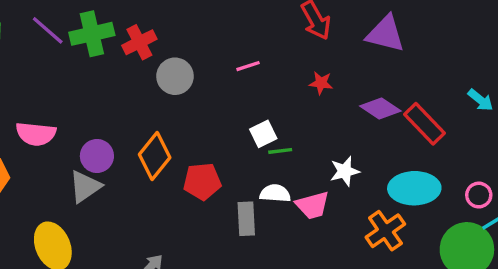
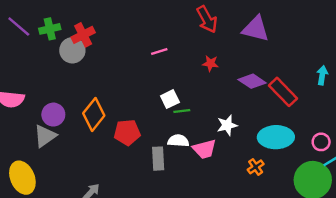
green cross: (92, 34) -> (50, 29), size x0.7
gray circle: (175, 76) -> (72, 50), moved
cyan arrow: (480, 100) -> (322, 75), turned -120
orange cross: (385, 231) -> (256, 167), size x0.6

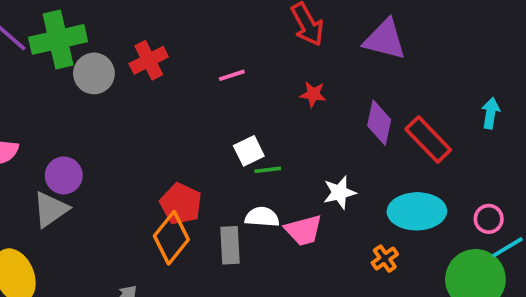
green cross: (50, 29) -> (58, 39), size x1.6
red cross: (83, 35) -> (149, 60), moved
purple diamond: (252, 81) -> (379, 123), turned 68
orange diamond: (94, 115) -> (171, 238), moved
red pentagon: (127, 132) -> (181, 204), turned 30

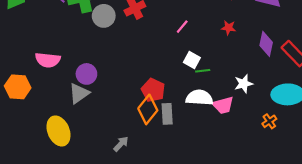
pink line: (232, 75) -> (182, 27), moved, turned -32
white square: (249, 151) -> (192, 60), turned -35
white semicircle: (262, 217) -> (199, 98), size x1.4
gray rectangle: (230, 245) -> (167, 114), moved

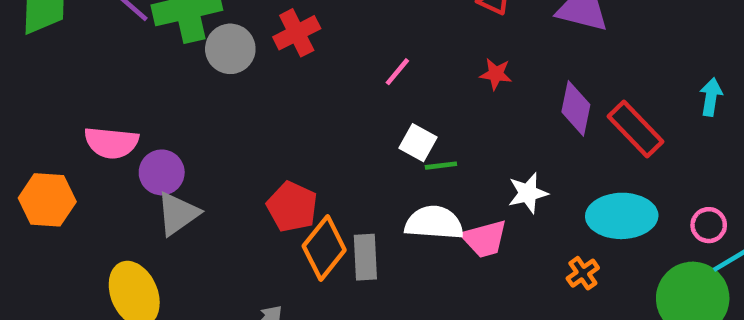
purple circle: (86, 74) -> (162, 172), moved
red pentagon: (153, 90) -> (292, 207), moved

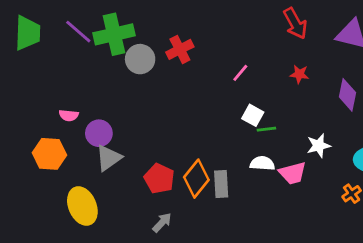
pink semicircle: (111, 143) -> (69, 115), size x0.6
orange hexagon: (47, 200) -> (49, 154), moved
red pentagon: (292, 207) -> (159, 179), moved
white semicircle: (434, 223) -> (262, 163), size x0.7

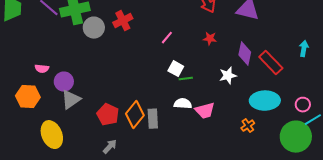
white star: (319, 146) -> (228, 76), moved

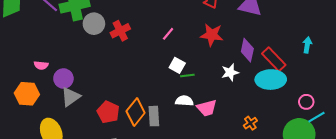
red cross: (123, 21) -> (120, 31), moved
red star: (210, 39) -> (212, 35), size x1.6
cyan ellipse: (265, 101) -> (271, 80), moved

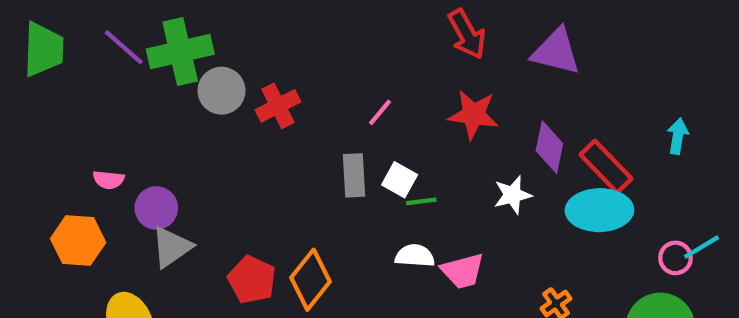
gray rectangle: (154, 116) -> (354, 175), moved
cyan line: (316, 117) -> (702, 247), moved

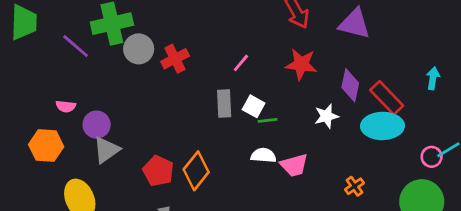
purple line: (124, 47) -> (76, 46), moved

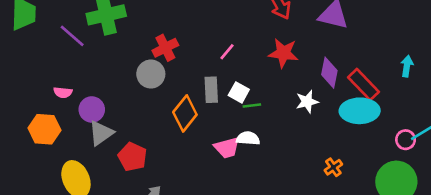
gray circle: (139, 49) -> (151, 74), moved
pink trapezoid: (294, 165) -> (227, 148), moved
red pentagon: (158, 171) -> (132, 157), moved
orange diamond: (196, 171) -> (185, 113), moved

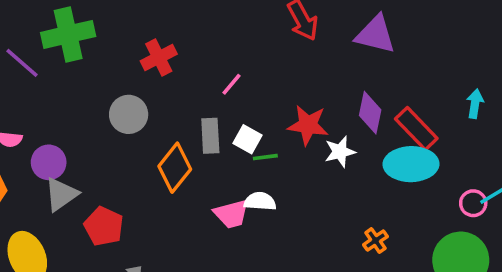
red cross: (165, 48) -> (159, 58), moved
red star: (283, 53) -> (308, 125), moved

